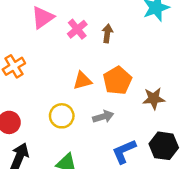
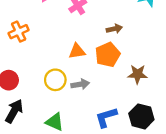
brown arrow: (107, 33) -> (114, 29), moved, turned 63
gray arrow: (103, 117) -> (80, 84), moved

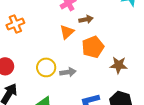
brown arrow: (114, 29) -> (86, 19), moved
orange triangle: (77, 51) -> (67, 32), moved, turned -35

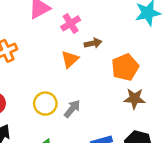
orange pentagon: (93, 47) -> (125, 67), moved
gray arrow: (68, 72) -> (72, 109), turned -42

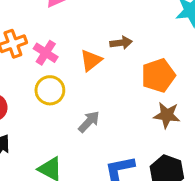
pink cross: (71, 23) -> (46, 53), moved, turned -30
yellow circle: (45, 104) -> (50, 90), moved

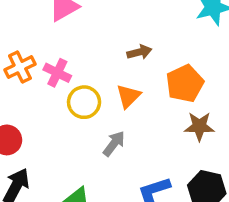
orange triangle: (91, 60) -> (128, 96), moved
yellow circle: (50, 90) -> (84, 102), moved

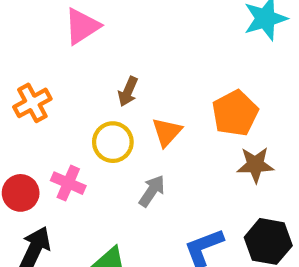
brown arrow: (139, 52) -> (128, 92), moved, turned 130
pink cross: (57, 73) -> (68, 183), moved

